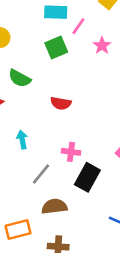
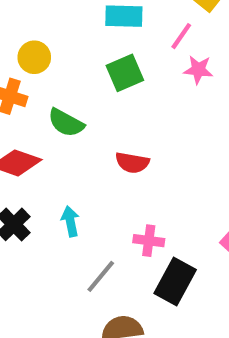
pink line: (78, 26) -> (181, 36), moved
pink star: (102, 46) -> (198, 70), turned -30

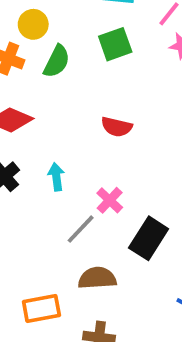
green semicircle: (66, 123) -> (57, 61), moved, turned -96
pink cross: (149, 241) -> (110, 200), moved, turned 32

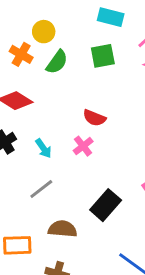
cyan arrow: (56, 177) -> (43, 148), turned 144
pink cross: (110, 200) -> (83, 146), moved
gray line: (81, 229) -> (41, 189), moved

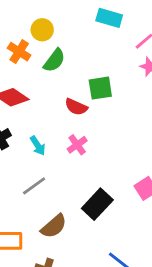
green square: (103, 56) -> (100, 88), moved
red semicircle: (94, 118) -> (76, 107), moved
brown semicircle: (63, 229) -> (54, 226), turned 132

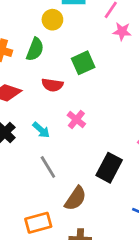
yellow circle: (42, 30) -> (52, 20), moved
red semicircle: (76, 107) -> (52, 85), moved
gray line: (34, 186) -> (48, 167), turned -70

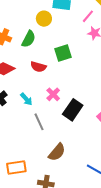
gray line: (48, 167) -> (39, 122), moved
black rectangle: (109, 168) -> (73, 110), moved
brown semicircle: (75, 198) -> (57, 152), moved

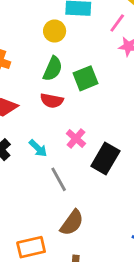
green semicircle: (29, 39) -> (53, 69), moved
brown semicircle: (57, 152) -> (72, 223), moved

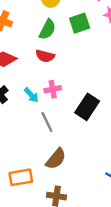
green square: (85, 78) -> (80, 23), moved
pink cross: (76, 138) -> (53, 89), moved, turned 35

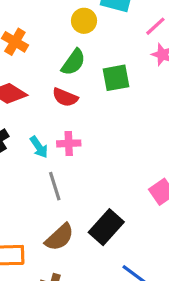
green square: (80, 23) -> (116, 78), moved
black rectangle: (87, 107) -> (106, 227), moved

